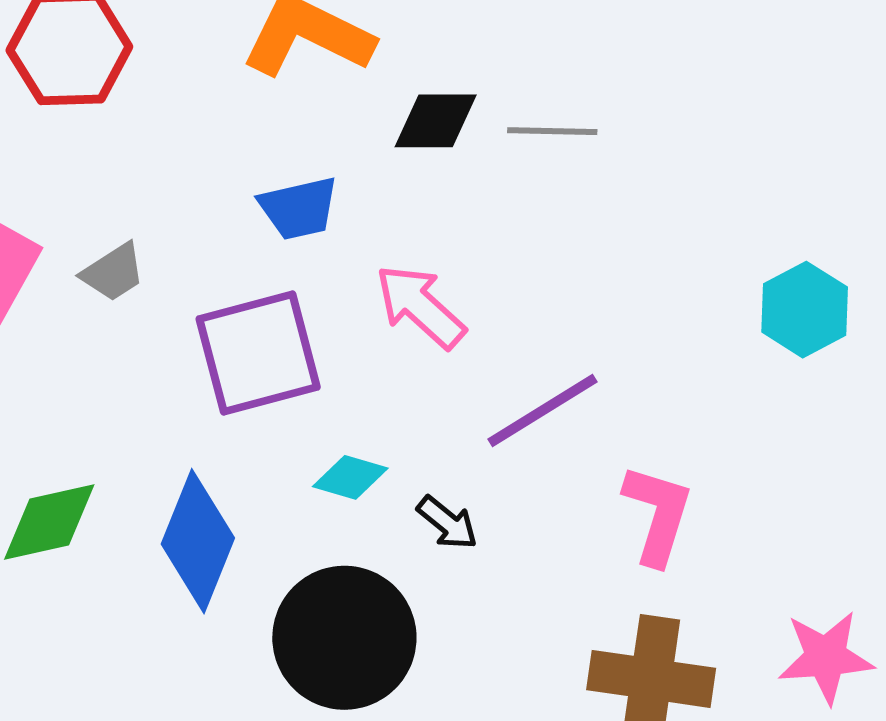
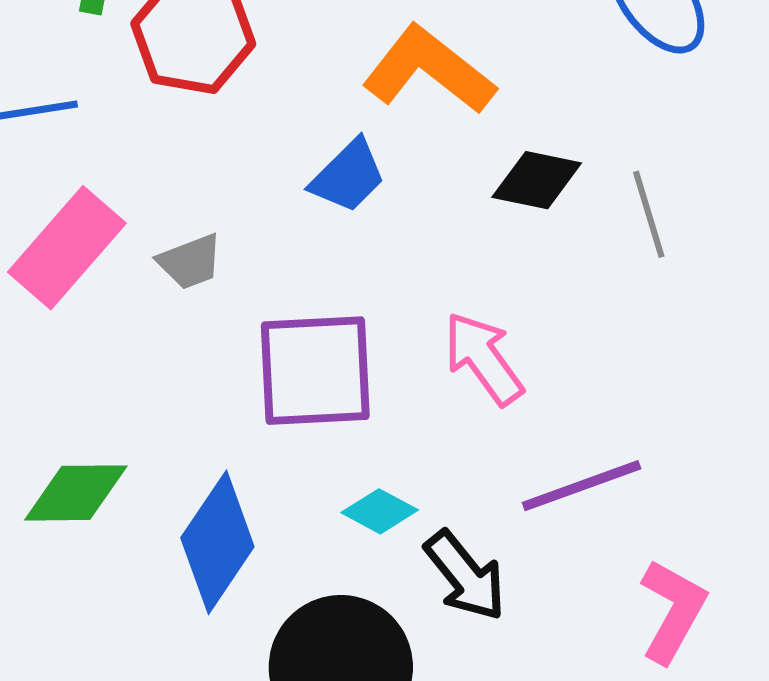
gray line: (552, 131) -> (649, 214), turned 60
blue trapezoid: (299, 208) -> (348, 176), moved, turned -44
black arrow: (447, 523) -> (465, 576), size x1.5

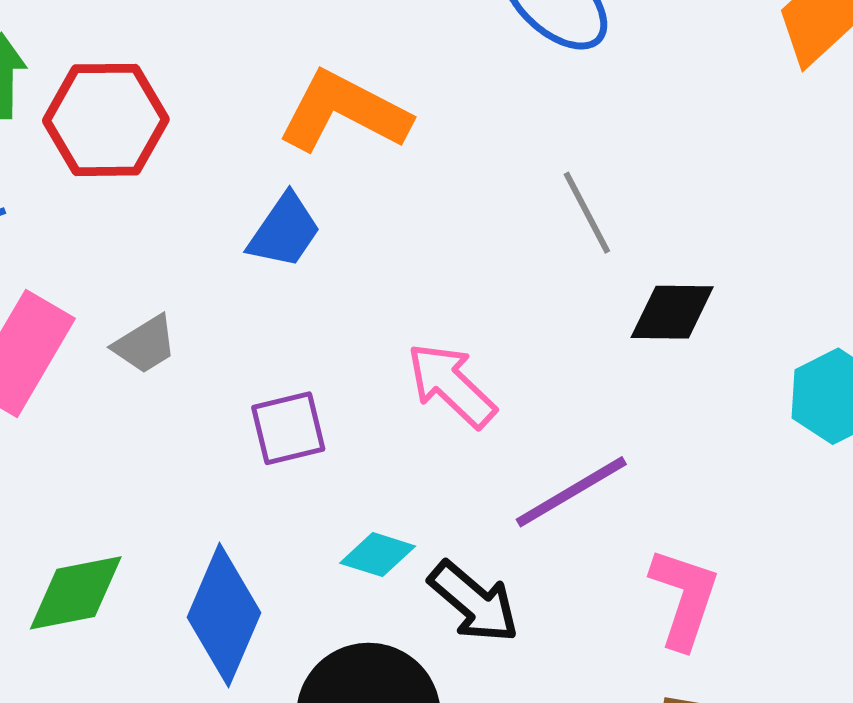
black diamond: (537, 180) -> (672, 312), moved
purple square: (315, 371) -> (288, 428), size x0.6

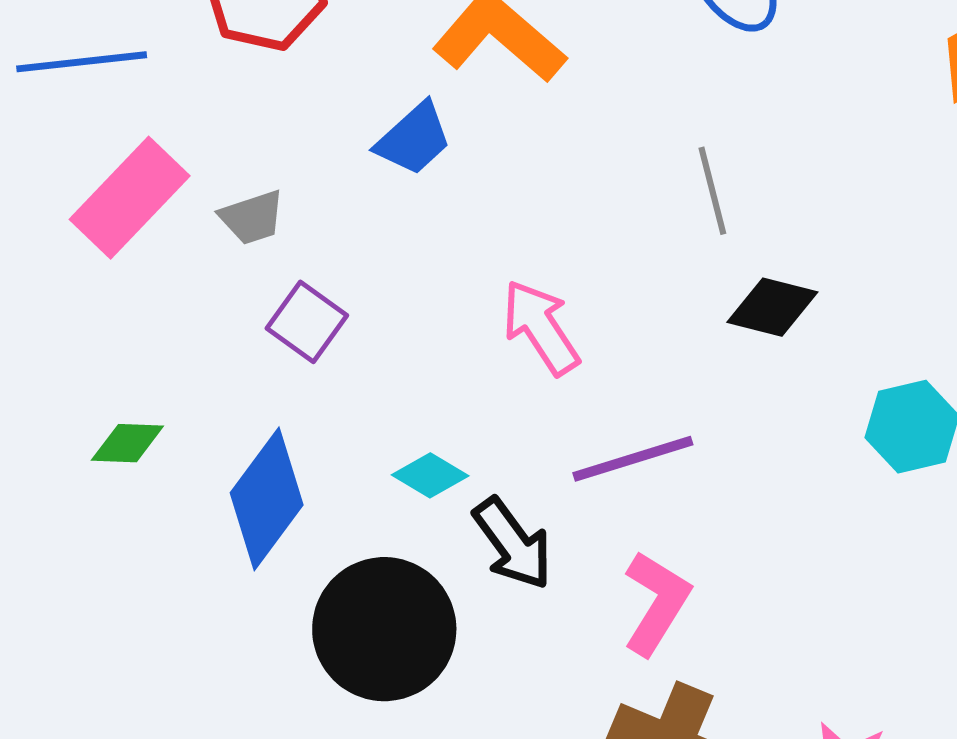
purple square: (288, 428) -> (307, 322), moved, turned 36
green diamond: (76, 593) -> (127, 443), size x0.7
pink L-shape: (684, 598) -> (656, 603), moved

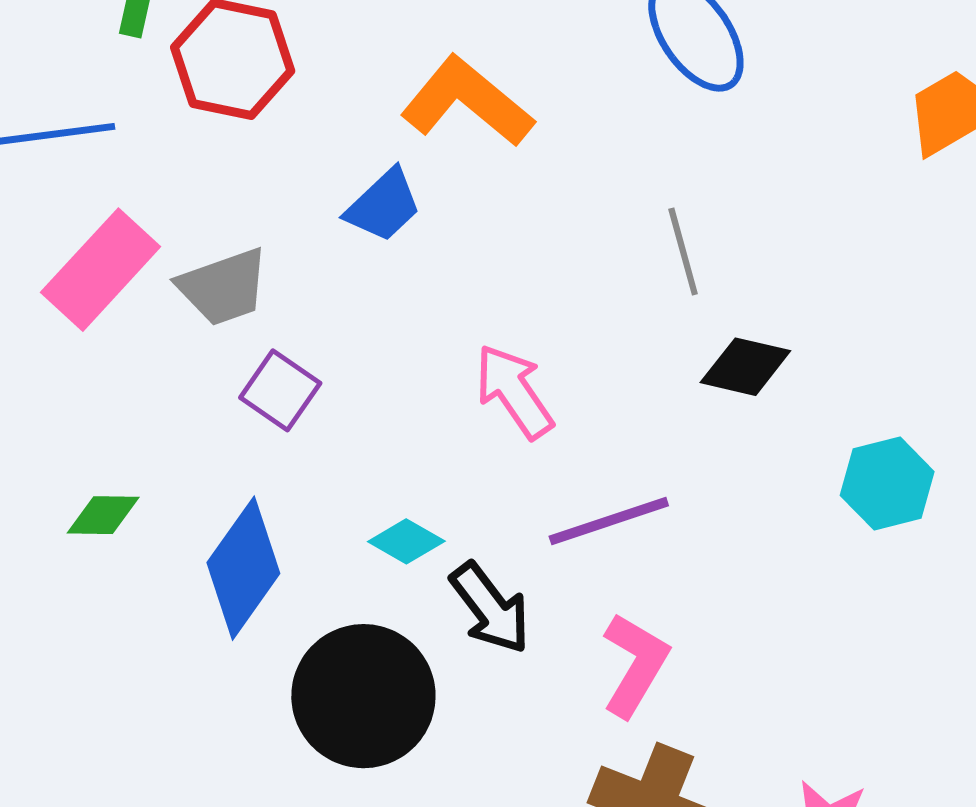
gray trapezoid: (252, 217) -> (223, 287), size x1.4

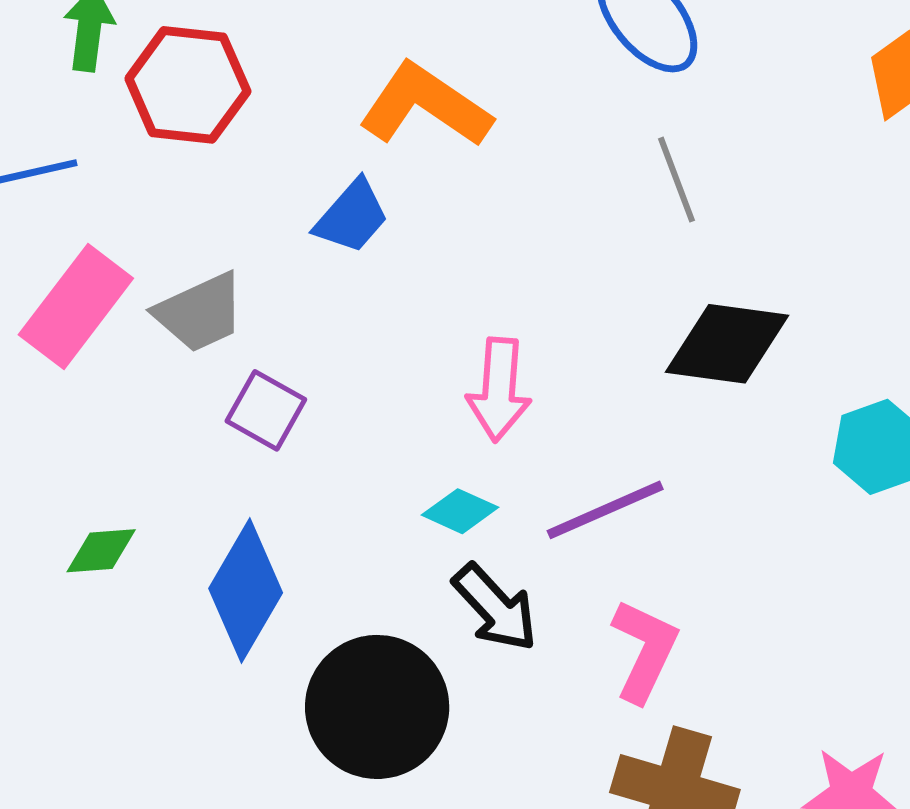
gray line: (683, 251) -> (676, 180), moved
black diamond: (745, 367) -> (727, 344), size x1.4
pink arrow: (514, 391) -> (499, 390), turned -136
cyan diamond: (406, 541) -> (460, 511), moved

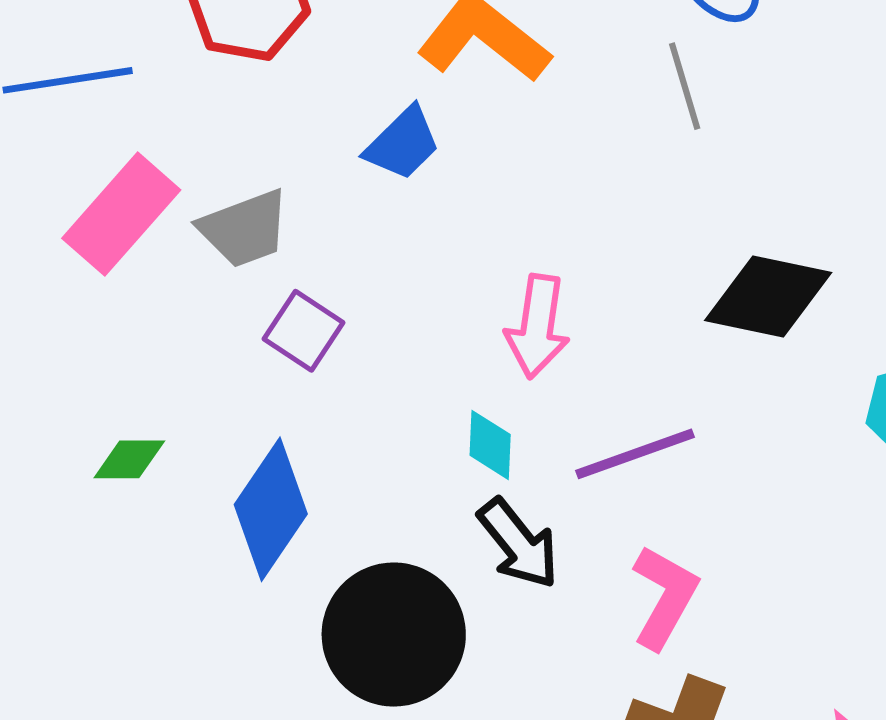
gray line: (676, 180) -> (685, 86), moved
cyan diamond: (460, 511) -> (490, 445), turned 64

